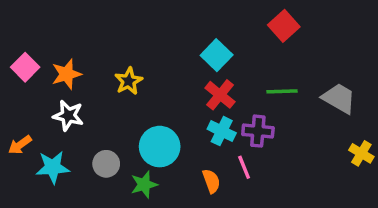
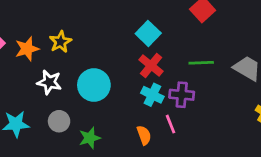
yellow star: (129, 81) -> (60, 42), moved
white star: (68, 116) -> (49, 82), moved
cyan circle: (160, 147) -> (94, 85), moved

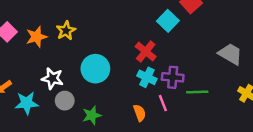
cyan square: (148, 33) -> (168, 21), moved
green line: (201, 63) -> (197, 92), moved
white star: (49, 82) -> (52, 79), moved

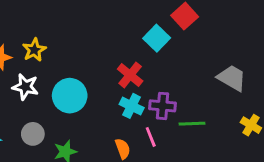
white star: (52, 79) -> (25, 87), moved

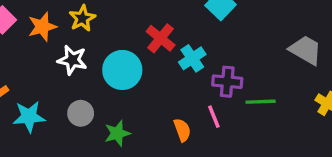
red cross: (130, 75) -> (161, 38), moved
cyan cross: (132, 106) -> (192, 58), moved, turned 30

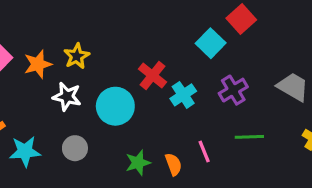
purple cross: (227, 82) -> (233, 90), moved, turned -36
green star: (117, 133) -> (138, 163), moved

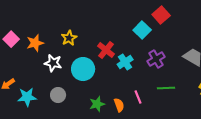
yellow star: (77, 56) -> (69, 38), moved

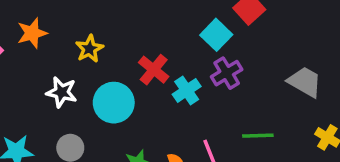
orange star: (35, 43) -> (32, 33), moved
purple cross: (156, 59) -> (227, 73), moved

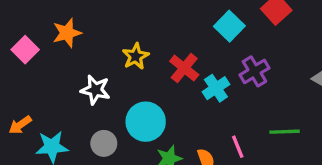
cyan square: (216, 35) -> (229, 26), moved
yellow star: (89, 49) -> (136, 56), moved
cyan circle: (114, 103) -> (146, 122), moved

